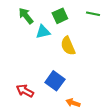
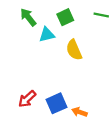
blue square: (55, 81) -> (57, 103), moved, turned 30
red arrow: (25, 91) -> (27, 99), turned -72

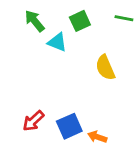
cyan triangle: (47, 35) -> (57, 42), turned 35
yellow semicircle: (74, 50) -> (105, 68), moved

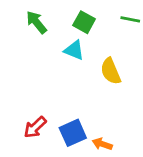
green square: (80, 21) -> (84, 22), turned -36
cyan triangle: (57, 42) -> (74, 50), moved

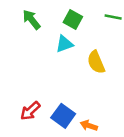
cyan triangle: (74, 50) -> (64, 44), turned -42
blue square: (73, 133) -> (63, 116), turned -30

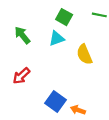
green arrow: (31, 20) -> (22, 35), moved
red arrow: (30, 111) -> (21, 76), moved

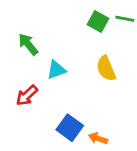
green square: (64, 17) -> (98, 21), moved
cyan triangle: (57, 38) -> (56, 70), moved

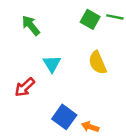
green arrow: (28, 44) -> (31, 26), moved
cyan triangle: (56, 70) -> (52, 64), turned -42

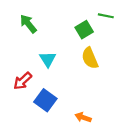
green square: (90, 19) -> (84, 30), moved, turned 30
blue square: (64, 117) -> (45, 100), moved

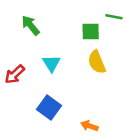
green square: (84, 30) -> (91, 31), turned 30
red arrow: (23, 81) -> (15, 74), moved

